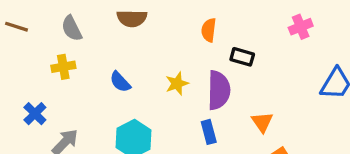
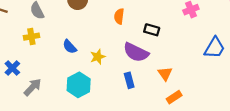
orange semicircle: (209, 30) -> (119, 16), moved
yellow star: (177, 84) -> (98, 57), moved
purple semicircle: (219, 90) -> (136, 52), turned 115

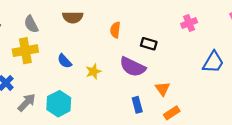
yellow cross: (31, 37) -> (25, 51), size x1.5
blue rectangle: (129, 80) -> (137, 105), moved
cyan hexagon: (79, 85) -> (59, 104), moved

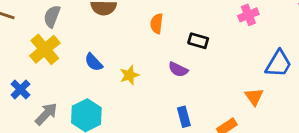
gray semicircle: (31, 24) -> (52, 16), turned 48
yellow cross: (25, 51) -> (45, 49), turned -30
purple semicircle: (133, 67) -> (178, 69), size x0.6
orange triangle: (163, 89) -> (254, 97), moved

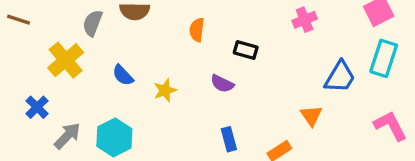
gray semicircle: (52, 16) -> (93, 23), moved

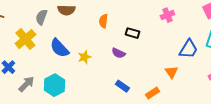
blue semicircle: (123, 75) -> (59, 48), size x1.5
blue rectangle: (229, 139) -> (122, 86), turned -40

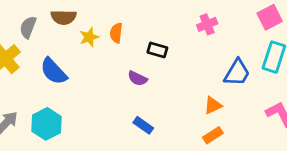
yellow star: (84, 57) -> (89, 37), moved
orange triangle: (171, 72) -> (213, 105), turned 40
orange rectangle: (152, 93) -> (213, 135), moved

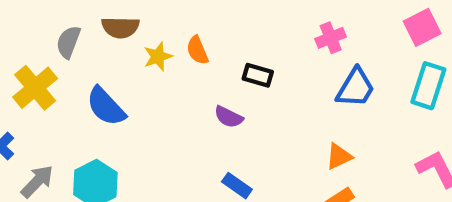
orange semicircle: (116, 33) -> (197, 50), turned -30
blue trapezoid: (237, 73) -> (356, 88), moved

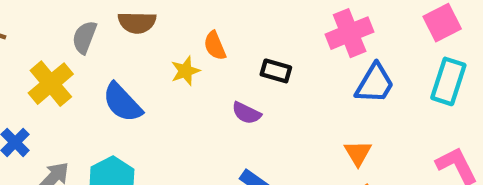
pink cross: (331, 38) -> (350, 33), size x1.5
yellow star: (158, 57) -> (185, 71), moved
orange triangle: (339, 156) -> (358, 153), turned -36

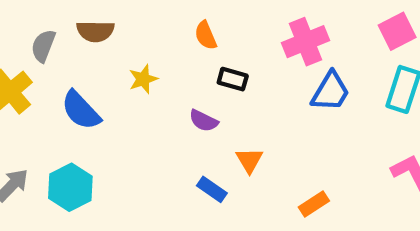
orange semicircle: (215, 46) -> (206, 35), moved
orange triangle: (358, 153) -> (249, 160), moved

